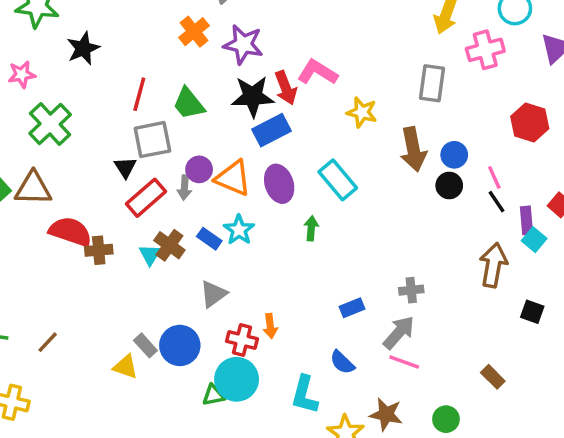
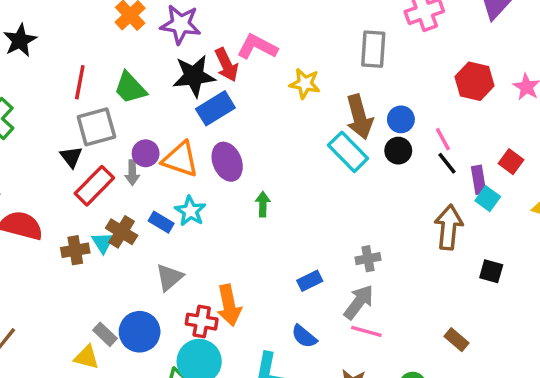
cyan rectangle: (338, 180) -> (348, 152), moved
brown cross: (99, 250) -> (75, 250), moved
orange arrow: (270, 326) -> (229, 305), size x1.6

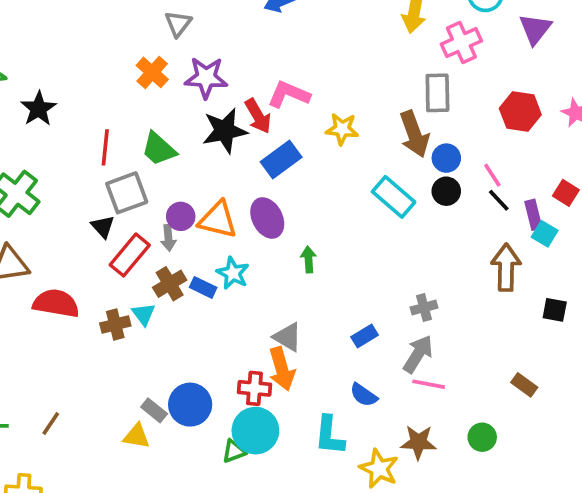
gray rectangle: (373, 49) -> (437, 93), moved
blue rectangle: (215, 108) -> (281, 160), moved
brown arrow: (359, 117) -> (414, 134), moved
brown cross: (122, 232) -> (170, 284), moved, turned 32
gray triangle: (169, 277) -> (288, 337), moved, turned -44

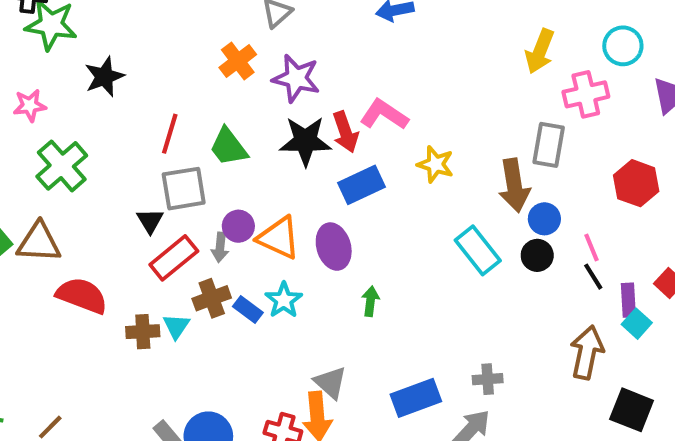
black square: (555, 310) -> (632, 410), size x1.5
blue rectangle: (365, 336) -> (416, 398), size x1.6

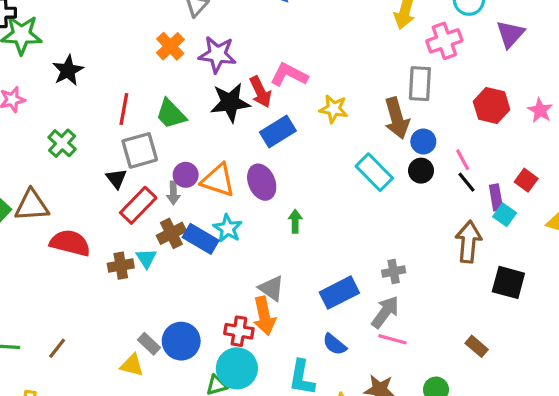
green cross: (62, 166) -> (62, 143), moved, size x0.7
blue rectangle: (248, 309) -> (201, 239), size x1.5

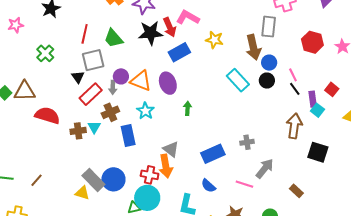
blue rectangle: (201, 239) -> (128, 136), moved, turned 45
gray arrow: (385, 312) -> (265, 168), moved
gray rectangle: (149, 344) -> (93, 180), size x1.6

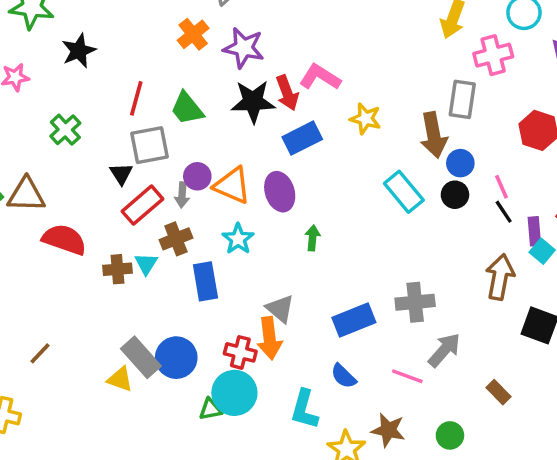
gray cross: (247, 142) -> (415, 302), size x1.5

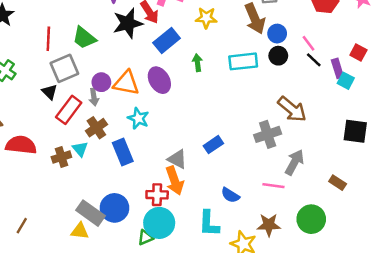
cyan rectangle: (404, 192) -> (243, 61), turned -44
green arrow: (312, 238) -> (197, 63), moved
brown arrow: (500, 277) -> (292, 109), moved, turned 132
blue rectangle: (354, 320) -> (213, 145), moved, size x0.7
green circle: (450, 435) -> (311, 219), size x1.5

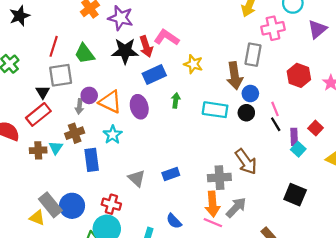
red rectangle: (69, 110) -> (38, 114), moved
orange arrow: (175, 181) -> (213, 204), moved

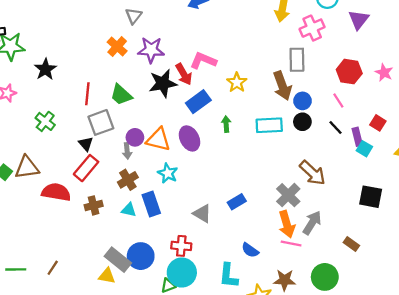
yellow star: (193, 64) -> (237, 82), turned 30
pink line: (275, 109) -> (338, 101), moved
cyan triangle: (56, 148) -> (129, 210), moved, turned -40
gray cross: (219, 178) -> (288, 195), turned -30

